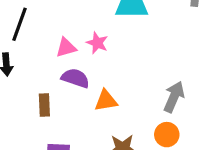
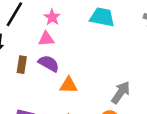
pink star: (97, 43) -> (52, 17), moved
brown rectangle: (44, 105) -> (22, 65), moved

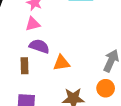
brown rectangle: (22, 65) -> (25, 66), moved

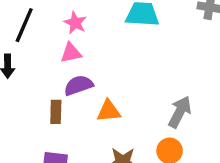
purple semicircle: (39, 46) -> (79, 85), turned -42

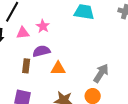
pink star: (75, 23) -> (43, 26), moved
pink triangle: (71, 53) -> (23, 33), moved

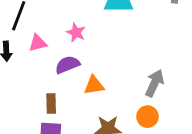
pink star: (43, 26) -> (76, 32), moved
brown rectangle: (26, 66) -> (51, 103), moved

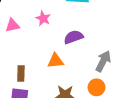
purple semicircle: (67, 65) -> (73, 37), moved

